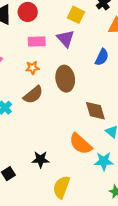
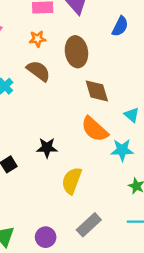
brown semicircle: (33, 95) -> (38, 71), turned -105
brown diamond: (95, 111) -> (97, 91), moved

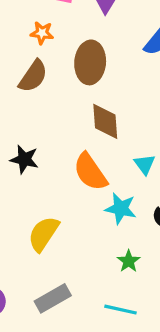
brown semicircle: (38, 71) -> (33, 76), turned 75
black star: (47, 148) -> (24, 159), moved

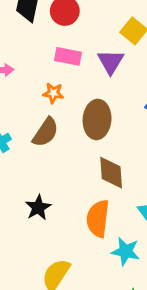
black star: (24, 159) -> (38, 208), turned 30
orange semicircle: (90, 172) -> (98, 218), turned 42

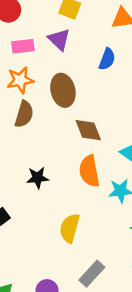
orange star: (53, 93) -> (20, 80), size x1.5
black star: (38, 208) -> (38, 178), turned -30

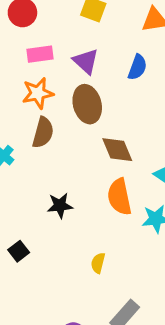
purple triangle: (59, 39) -> (86, 61), moved
yellow semicircle: (70, 228) -> (98, 263), size x0.6

